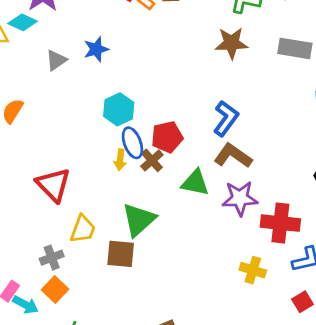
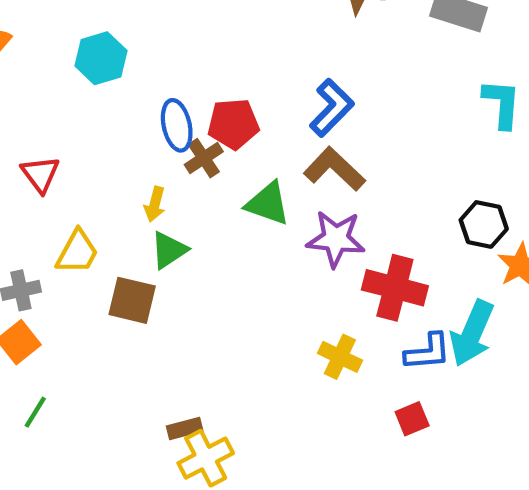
cyan hexagon: (119, 109) -> (101, 58), moved
yellow arrow: (120, 160) -> (155, 204), moved
red triangle: (53, 185) -> (40, 174), size x0.7
green triangle: (139, 220) -> (169, 250), size x0.7

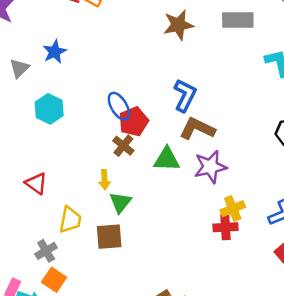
blue ellipse: (177, 125) -> (119, 106), moved
red cross: (395, 288) -> (225, 227), moved, size x0.7
yellow cross: (340, 357) -> (233, 209), moved, turned -30

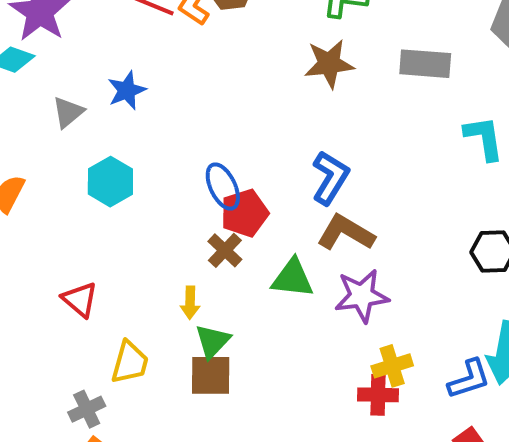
brown square: (109, 237) -> (211, 375), moved

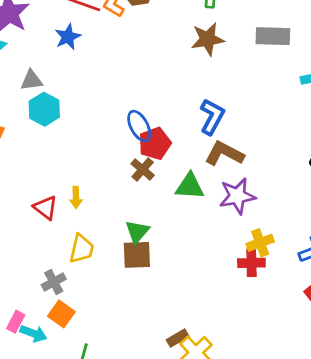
blue star: (127, 90) -> (68, 37), moved
gray triangle: (68, 112) -> (32, 80), turned 35
cyan hexagon: (110, 182) -> (44, 109), moved
yellow arrow: (190, 303) -> (76, 197), moved

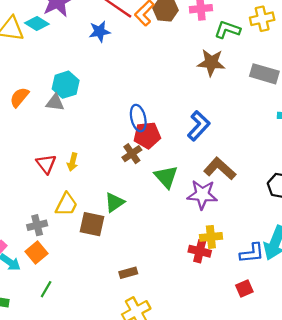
gray triangle: (32, 80) -> (55, 102), moved
brown L-shape: (224, 154) -> (220, 169), moved
green triangle: (190, 186) -> (166, 177), turned 30
brown square: (137, 255) -> (92, 224), moved
brown rectangle: (178, 338) -> (128, 273), moved

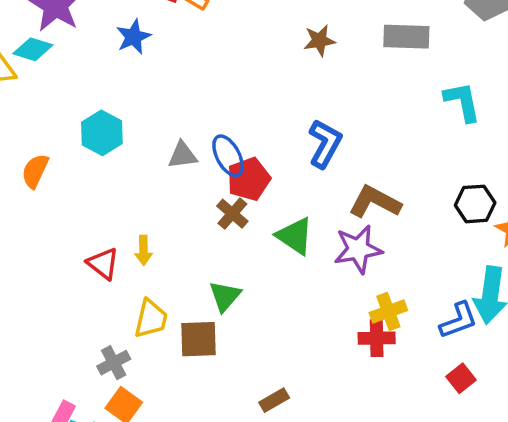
brown star: (211, 63) -> (319, 41), size x0.7
gray triangle: (55, 102) -> (182, 155), moved

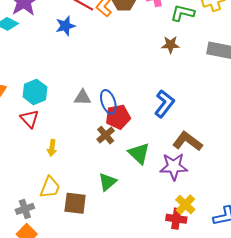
cyan hexagon: (102, 133) -> (35, 92), moved
red triangle: (103, 264) -> (29, 119), moved
green triangle: (225, 296) -> (107, 182), moved
yellow cross: (388, 311) -> (185, 205), turned -36

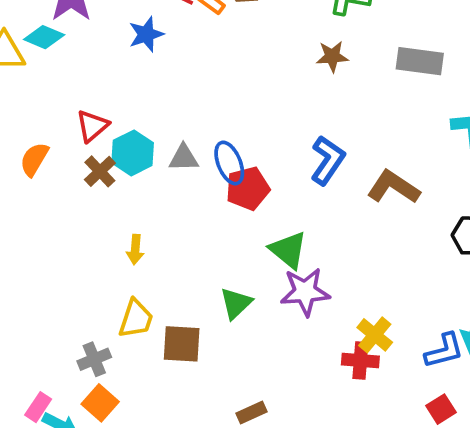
cyan hexagon: (35, 92) -> (133, 153), moved
red triangle: (29, 119) -> (92, 126), moved, turned 36
brown cross: (106, 135) -> (100, 171), moved
brown L-shape: (187, 141) -> (393, 187), moved
purple star: (174, 167) -> (305, 292), moved

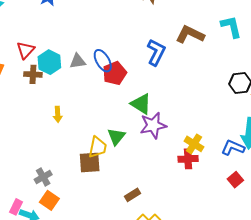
brown cross: (100, 171) -> (33, 74), turned -36
brown L-shape: (393, 187) -> (190, 34), moved
yellow trapezoid: (136, 319) -> (98, 147), moved
blue L-shape: (444, 351) -> (233, 148), turned -135

